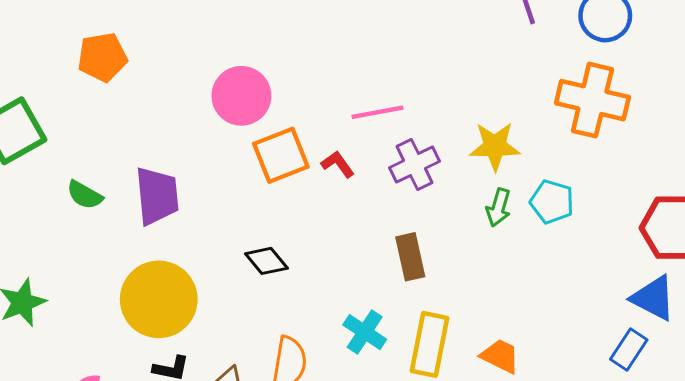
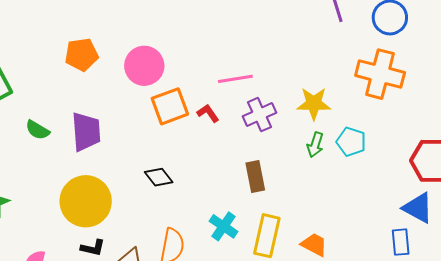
orange pentagon: (102, 57) -> (82, 55), moved
blue rectangle: (629, 349) -> (401, 242), turned -40

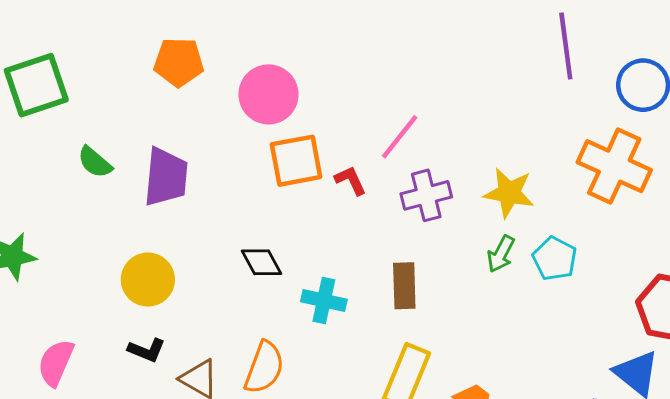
pink line: (235, 79) -> (400, 137), turned -52
yellow circle: (86, 201) -> (148, 280), size x0.7
cyan cross: (223, 226) -> (324, 301), moved, turned -32

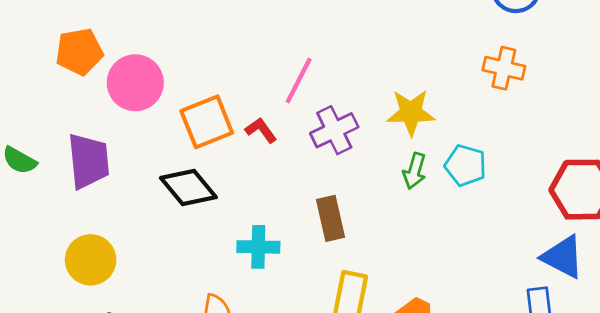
pink circle: (268, 94) -> (135, 83), moved
orange cross: (614, 166) -> (504, 68), size x0.6
black diamond: (262, 262) -> (188, 188), moved, size x1.4

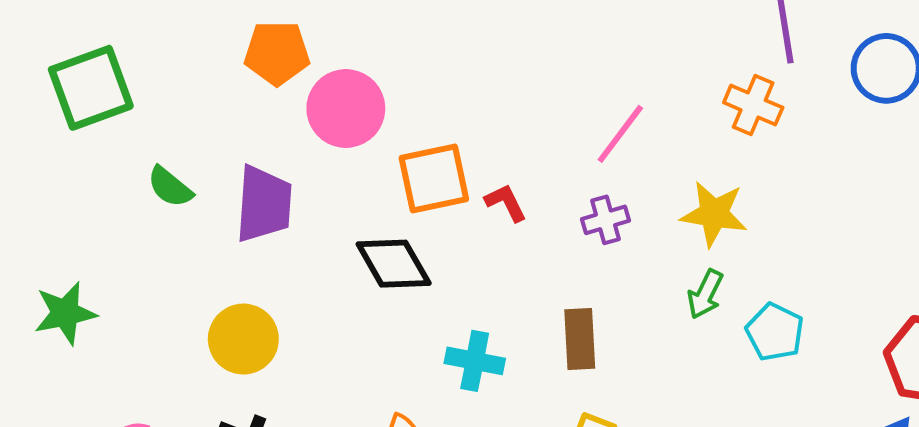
orange cross: (504, 68) -> (753, 105), moved
pink line: (299, 80) -> (620, 134), moved
purple cross: (334, 130) -> (606, 220), size x0.7
cyan pentagon: (465, 165) -> (775, 332), moved

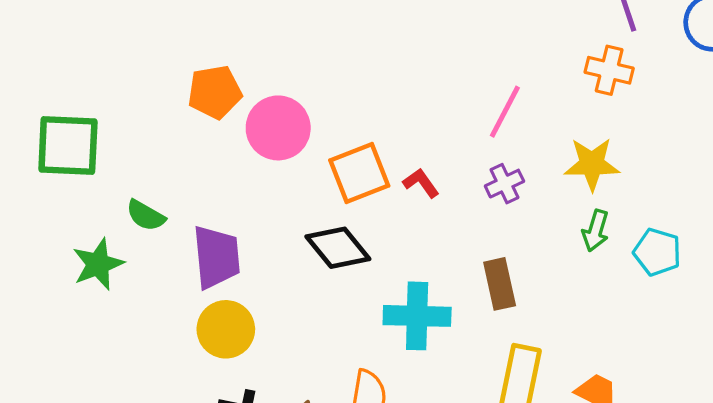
green square: (91, 88) -> (68, 145), turned 32
purple trapezoid: (264, 204) -> (216, 257), moved
green star: (65, 313) -> (98, 264), moved
cyan cross: (475, 361) -> (417, 316), size x1.4

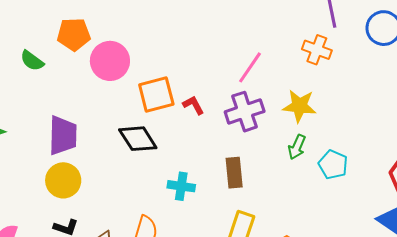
purple cross: (504, 184) -> (245, 112), size x1.6
green semicircle: (146, 215) -> (32, 61), moved
cyan cross: (417, 316) -> (181, 186), size x0.7

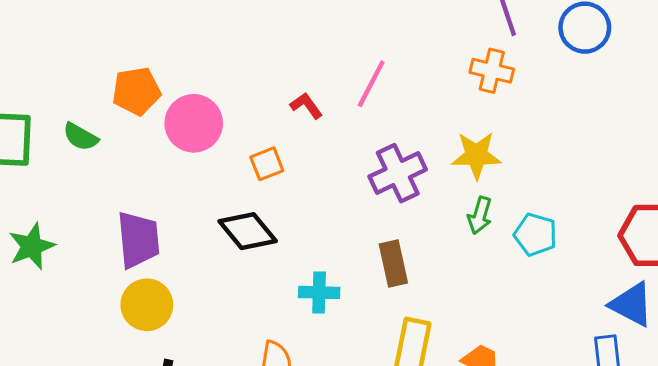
pink line: (250, 67) -> (371, 84), moved
orange square: (156, 94) -> (267, 164), size x0.6
red L-shape: (193, 105) -> (306, 106), moved

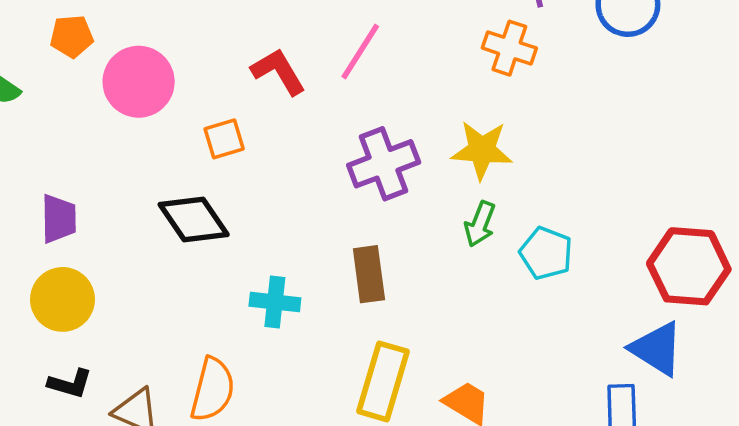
orange pentagon: (136, 91) -> (72, 36), size x0.7
red L-shape: (306, 106) -> (278, 72), size x1.4
purple trapezoid: (138, 240) -> (59, 219), size x0.7

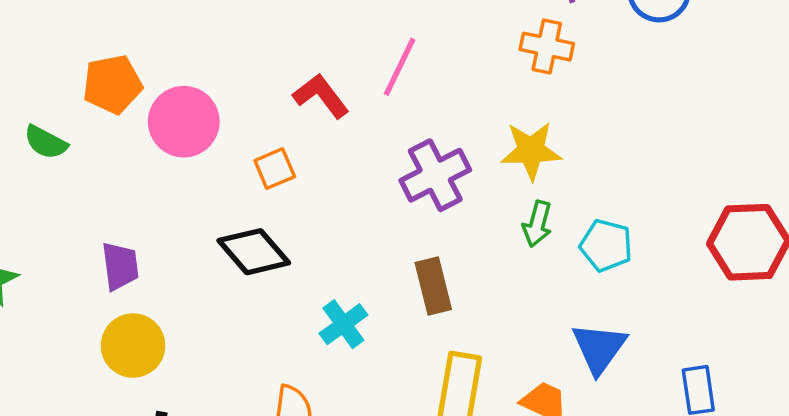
orange pentagon: (72, 36) -> (112, 84), size x1.4
cyan cross: (275, 302) -> (343, 324), turned -36
blue triangle: (657, 349) -> (599, 348), moved, turned 40

